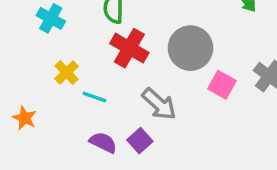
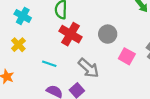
gray circle: (190, 48) -> (108, 34), size x0.7
yellow cross: (66, 73) -> (18, 45), moved

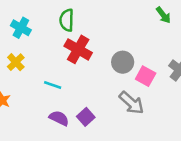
gray circle: (108, 34) -> (123, 62), moved
gray arrow: (89, 68) -> (132, 103), moved

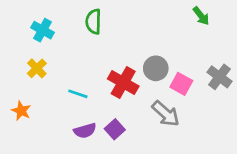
red cross: (78, 49) -> (123, 82), moved
purple semicircle: (59, 118) -> (85, 131), turned 138

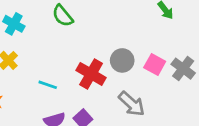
green semicircle: (93, 22) -> (63, 16), turned -40
pink square: (181, 84) -> (155, 65), moved

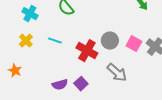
cyan line: (48, 85) -> (55, 41), moved

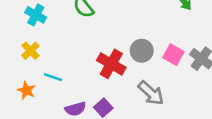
cyan line: (55, 41) -> (53, 77), moved
orange star: (15, 71) -> (26, 90), moved

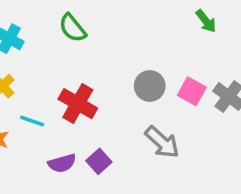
red cross: (111, 64) -> (78, 104), moved

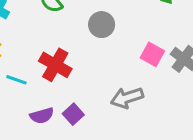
gray circle: (150, 86) -> (102, 25), moved
gray arrow: (162, 142) -> (127, 98), turned 120

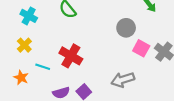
gray circle: (102, 25) -> (126, 28), moved

